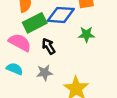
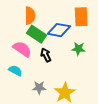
green rectangle: (35, 23) -> (36, 34), turned 54
gray star: (45, 73) -> (39, 88), moved

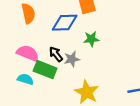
green rectangle: (36, 34) -> (45, 70), moved
gray star: (39, 88) -> (72, 59), moved

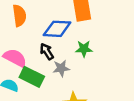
black arrow: (56, 54) -> (47, 52), moved

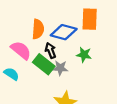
orange semicircle: (19, 16) -> (38, 29), moved
green rectangle: (32, 77) -> (44, 64), moved

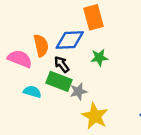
pink semicircle: (21, 50) -> (20, 59), moved
gray star: (60, 68) -> (78, 91), moved
cyan semicircle: (11, 74) -> (32, 92), moved

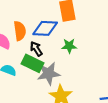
gray star: (78, 91) -> (49, 74), size x1.5

